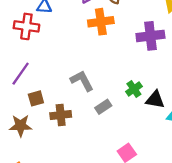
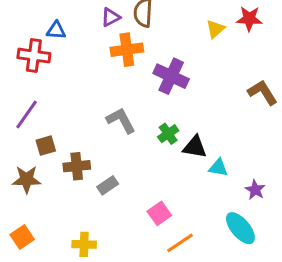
purple cross: (150, 36) -> (171, 76), moved, turned 32
gray L-shape: (82, 81) -> (121, 120), moved
gray rectangle: (103, 107) -> (108, 185), moved

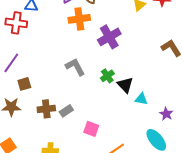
purple cross: (171, 76) -> (109, 37), turned 35
black triangle: (195, 147) -> (125, 85), turned 36
brown cross: (77, 166) -> (46, 109), moved
pink square: (159, 213) -> (91, 129), moved, turned -35

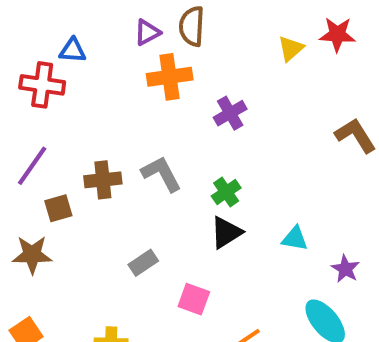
purple cross: (109, 37) -> (230, 113), size x0.7
black triangle: (125, 85) -> (226, 232), moved, turned 42
brown cross: (46, 109) -> (103, 180), moved

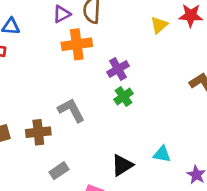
brown cross: (103, 180) -> (38, 132), moved
green cross: (226, 192) -> (123, 96), moved
black triangle: (226, 232) -> (122, 165), moved

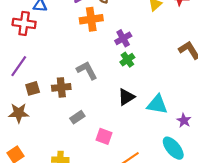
cyan triangle: (162, 154) -> (157, 104), size x1.5
black triangle: (122, 165) -> (126, 97), moved

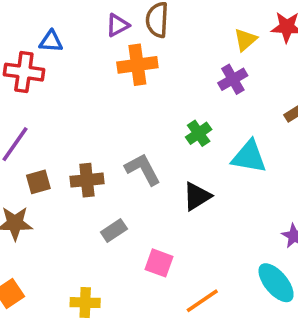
purple cross: (123, 38) -> (233, 79), moved
gray L-shape: (87, 70) -> (143, 169), moved
cyan triangle: (157, 104) -> (249, 157), moved

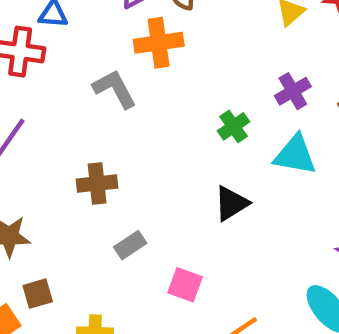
purple cross: (233, 79) -> (293, 91), moved
gray L-shape: (143, 169) -> (115, 89), moved
brown square: (38, 182) -> (38, 294), moved

